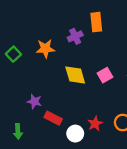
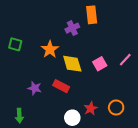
orange star: (45, 49) -> (50, 49), moved, turned -30
green square: (13, 54) -> (15, 44), turned -32
red rectangle: (53, 118) -> (61, 86), moved

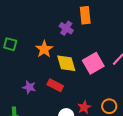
purple cross: (72, 28) -> (66, 28), turned -32
pink square: (100, 64) -> (93, 63), size x1.5

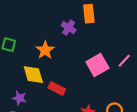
yellow diamond: (66, 63) -> (33, 75), moved
purple star: (29, 87) -> (19, 98), moved

